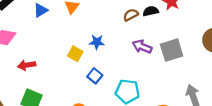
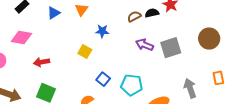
blue star: (97, 42) -> (102, 31), moved
blue square: (95, 76) -> (103, 79), moved

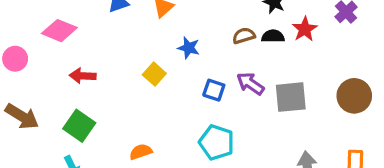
blue square: (103, 79) -> (214, 90), moved, turned -32

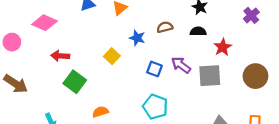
red star: (305, 29) -> (223, 47), moved
brown semicircle: (244, 36) -> (165, 27), moved
green square: (79, 126) -> (75, 82), moved

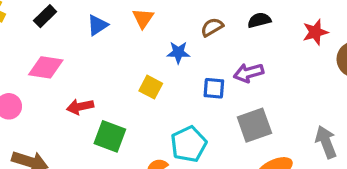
red star: (223, 47) -> (315, 32), moved, turned 30
purple arrow: (181, 65) -> (249, 73), turned -36
gray square: (210, 76) -> (254, 125), moved
cyan pentagon: (155, 107) -> (189, 144), moved, turned -30

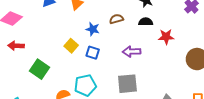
red star: (315, 32) -> (166, 37), moved
blue square: (214, 88) -> (93, 53), moved
red arrow: (80, 107) -> (16, 46), moved

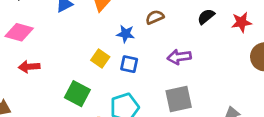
black semicircle: (146, 22) -> (206, 17), moved, turned -32
red star: (166, 37) -> (241, 22), moved
green square: (39, 69) -> (77, 94), moved

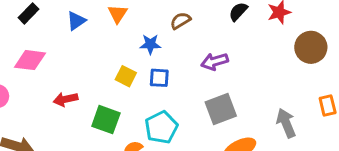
red arrow: (29, 67) -> (65, 99), moved

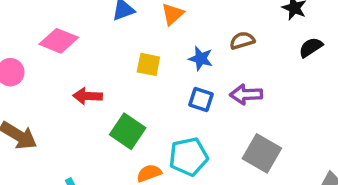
purple arrow: (215, 61) -> (246, 94), moved
yellow square: (126, 76) -> (148, 64), moved, turned -30
gray square: (221, 109) -> (262, 153), turned 36

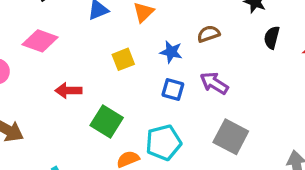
black semicircle: (311, 47) -> (272, 38), turned -40
yellow square: (148, 64) -> (123, 59), turned -30
purple arrow: (246, 94) -> (214, 83), turned 36

